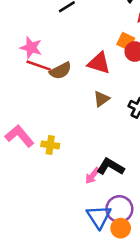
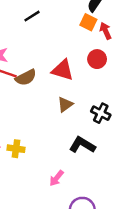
orange square: (126, 41) -> (88, 22), moved
black L-shape: (110, 167) -> (82, 145), moved

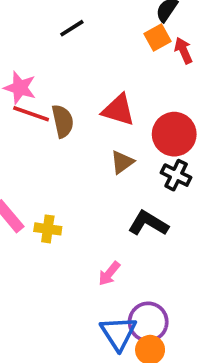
orange square: (88, 22) -> (157, 38), turned 35
red circle: (97, 59) -> (174, 134), moved, size x1.5
brown semicircle: (26, 77) -> (63, 121), turned -75

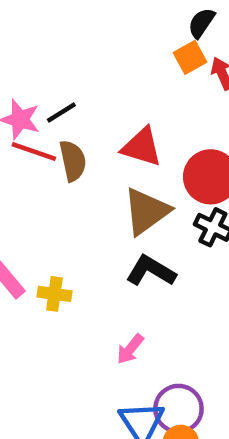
black line: (72, 28) -> (61, 113), moved
brown triangle: (122, 162) -> (146, 211), size x1.6
black L-shape: (148, 223) -> (151, 271), moved

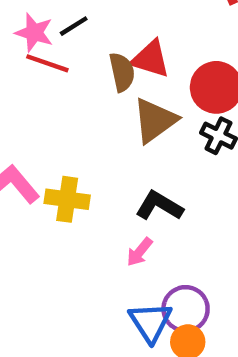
brown semicircle: (73, 161) -> (122, 72), moved
black L-shape: (151, 271) -> (159, 206), moved
yellow cross: (54, 294) -> (67, 199), size x1.4

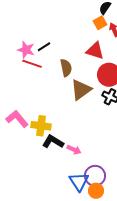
red triangle: (150, 59) -> (95, 51), moved
black L-shape: (159, 206) -> (53, 142), moved
pink arrow: (139, 252) -> (74, 150), turned -104

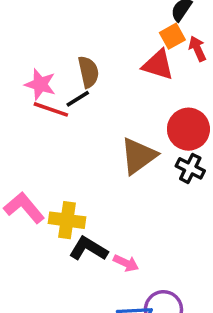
black line: (44, 47) -> (78, 99), moved
red triangle: (95, 51) -> (158, 65), moved
brown semicircle: (66, 68) -> (88, 72), moved

